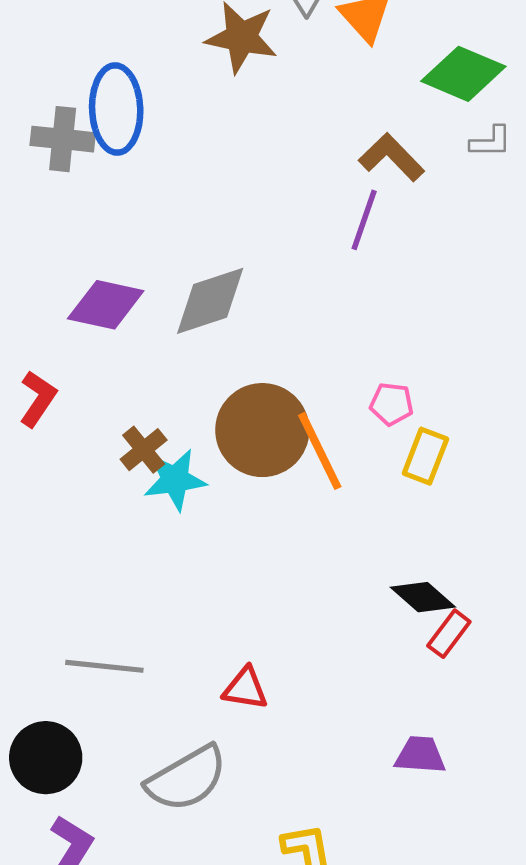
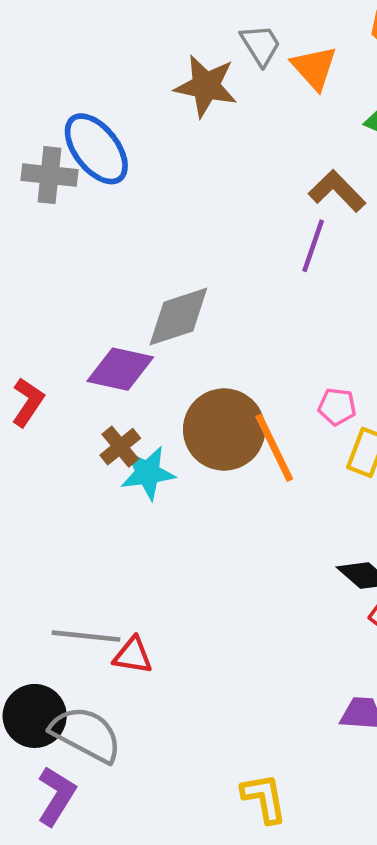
blue ellipse: (116, 109) -> (96, 149), turned -36
purple diamond: (106, 305) -> (120, 369), moved
red triangle: (245, 688) -> (133, 655), moved
gray semicircle: (187, 779) -> (86, 734), moved, turned -122

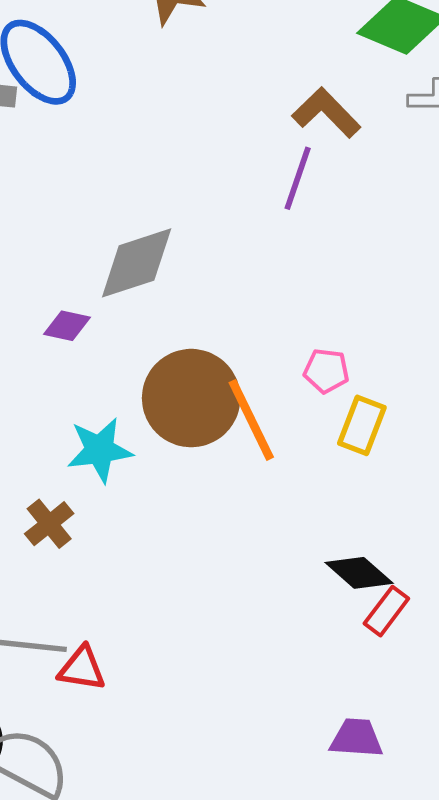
purple diamond: (120, 369) -> (67, 326), size x0.6
brown cross: (120, 447) -> (49, 524), moved

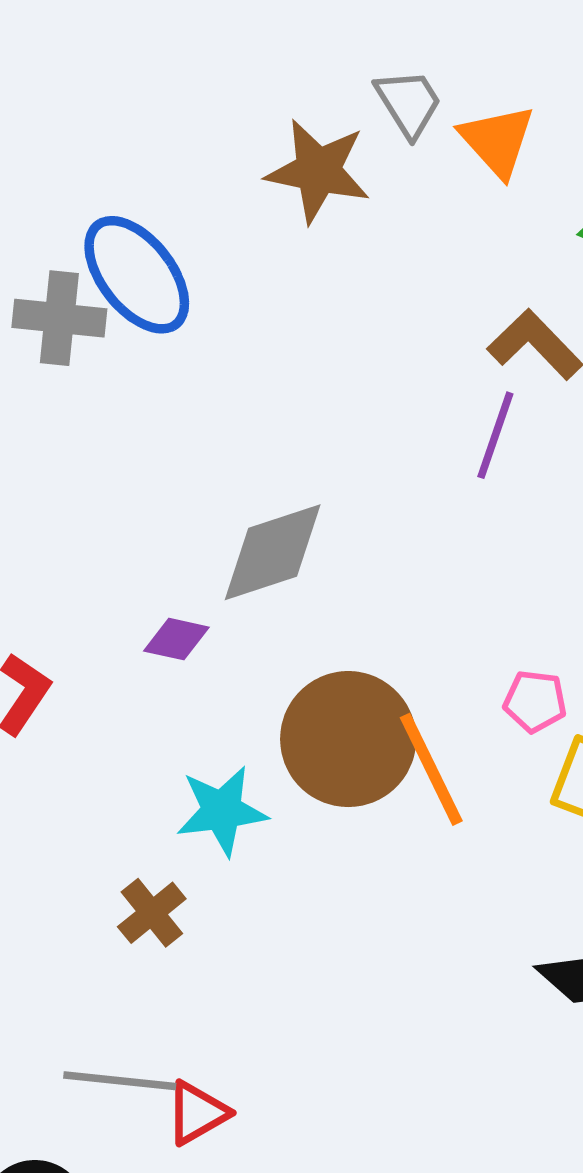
red triangle: (82, 668) -> (197, 1113), turned -39

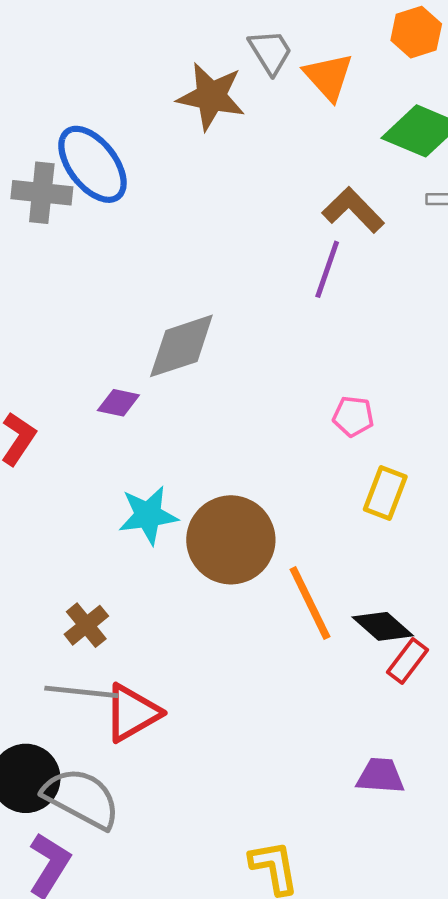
pink pentagon: (535, 701) -> (353, 416), moved
brown circle: (348, 739) -> (231, 540), moved
orange line: (431, 769) -> (310, 603), moved
brown cross: (152, 913) -> (86, 625), moved
red triangle: (197, 1113) -> (132, 713), size x1.4

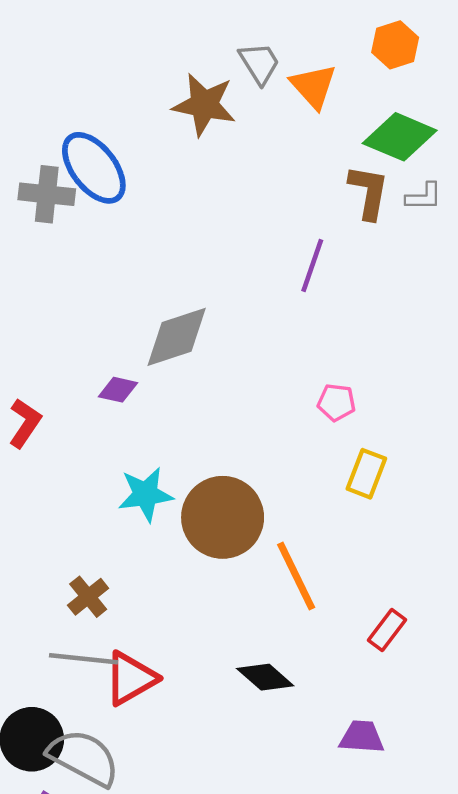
brown L-shape: (353, 210) -> (369, 192), moved, turned 54
black diamond: (383, 626) -> (265, 677), moved

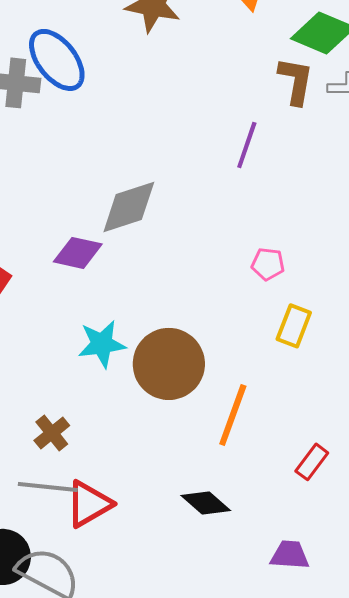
purple diamond: (118, 390) -> (78, 253), size x1.4
orange line: (296, 576) -> (233, 415), turned 46

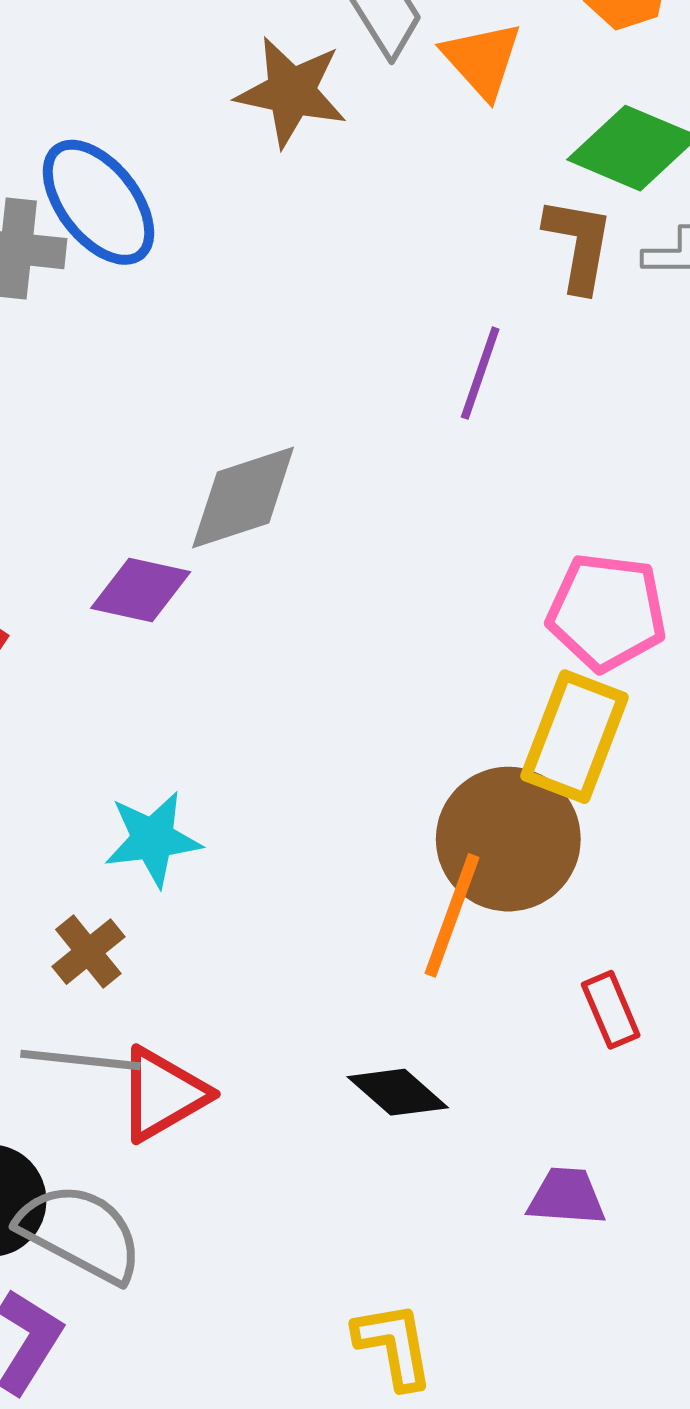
pink pentagon: (268, 264) -> (607, 612), moved, size x1.8
yellow rectangle: (294, 326) -> (575, 737), size x1.5
cyan star: (102, 344) -> (153, 839), moved
brown circle: (169, 364) -> (508, 839), moved
red rectangle: (312, 462) -> (611, 1010), turned -60

